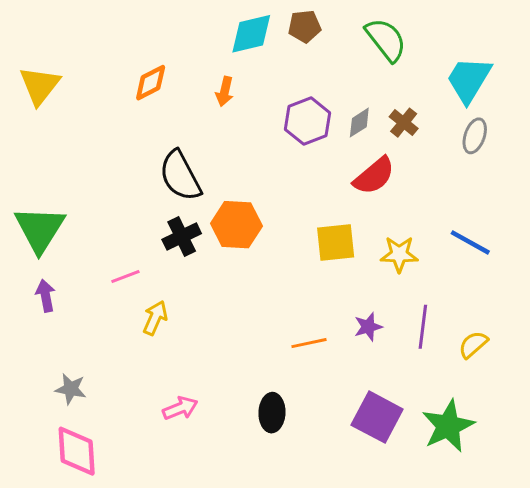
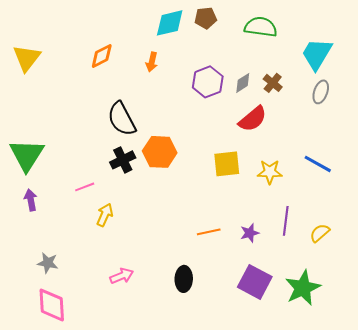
green semicircle: (386, 40) -> (261, 27), turned -44
purple star: (368, 327) -> (250, 233), moved

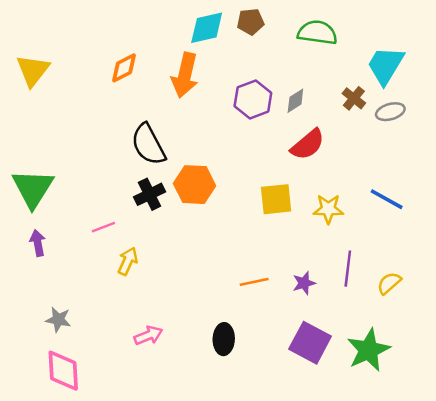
orange arrow: (152, 62) -> (185, 75), size x1.8
brown cross: (273, 83) -> (354, 98), moved
gray ellipse: (321, 92) -> (390, 112), turned 55

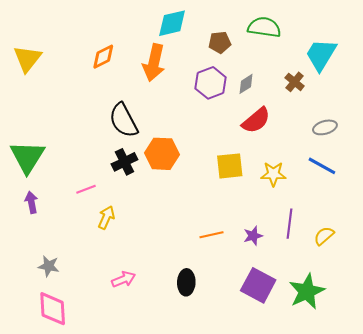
brown pentagon: (250, 22) -> (220, 42), moved
gray ellipse: (390, 112) -> (325, 127), moved

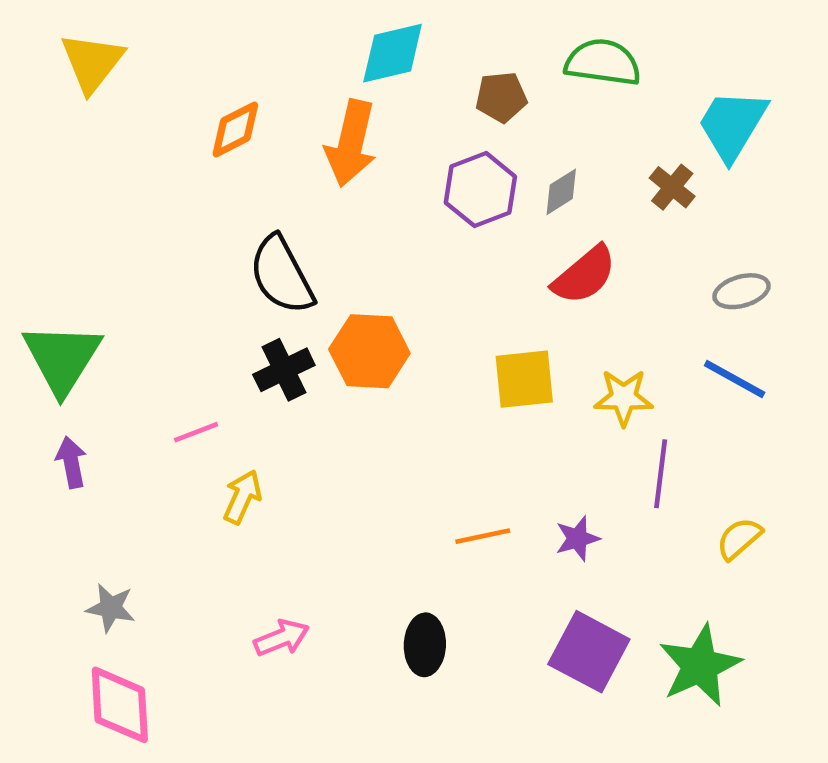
yellow triangle: (27, 59) -> (92, 62), moved
purple line: (290, 224) -> (661, 474), moved

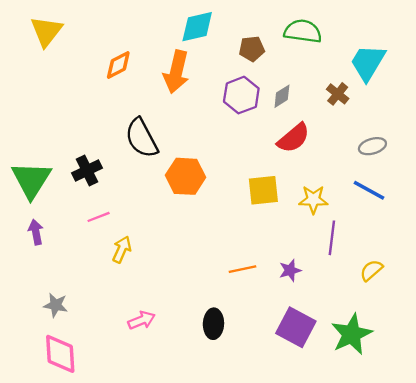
black cross: (284, 370) -> (87, 171), moved

